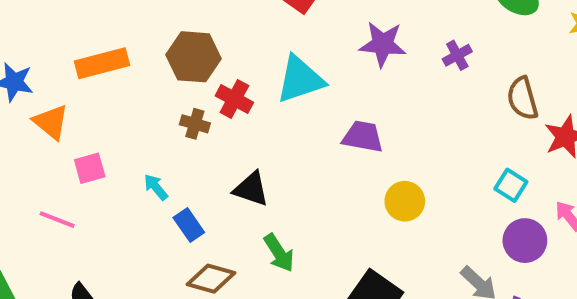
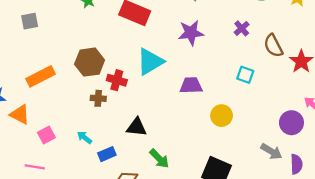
purple cross: (457, 55) -> (242, 28), moved
cyan square: (511, 185) -> (245, 75), moved
blue rectangle: (189, 225) -> (107, 154), turned -66

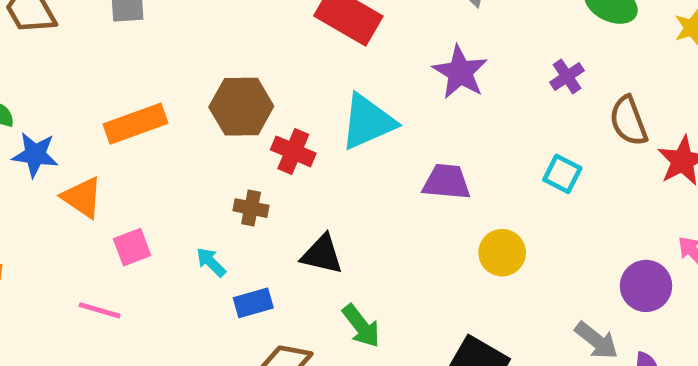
purple star: (191, 33) -> (460, 72), turned 30
brown cross: (98, 98) -> (251, 208), moved

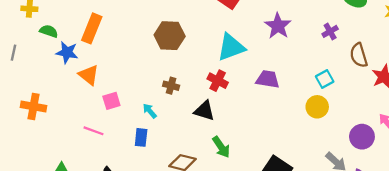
orange rectangle: (135, 124) -> (92, 28), moved, turned -52
red cross: (293, 151) -> (218, 81), moved
cyan square: (562, 174) -> (325, 79), turned 30
yellow circle: (502, 253) -> (317, 107), moved
blue rectangle: (253, 303) -> (141, 137), moved, turned -72

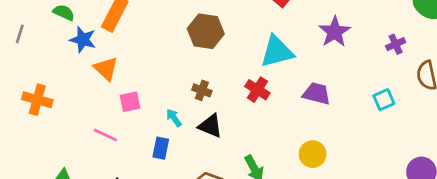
yellow circle: (317, 107) -> (313, 154), moved
black triangle: (204, 111) -> (210, 126), moved

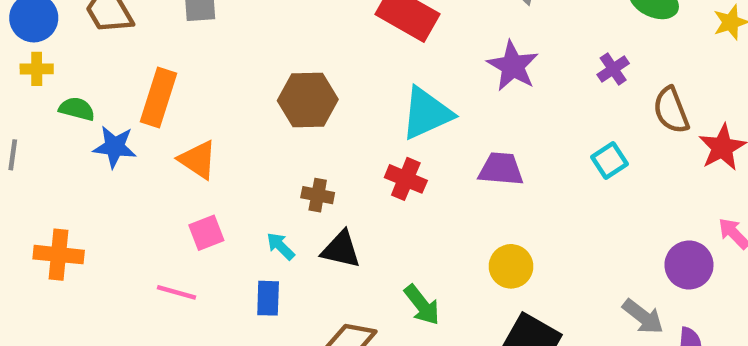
orange triangle: (106, 69) -> (198, 160), moved

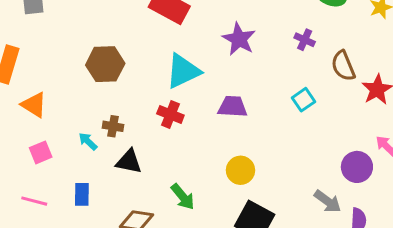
purple cross: (613, 69) -> (305, 40), turned -30
cyan arrow: (281, 246) -> (88, 141), moved
pink line: (176, 292) -> (34, 201), moved

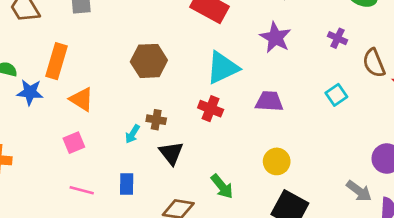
cyan arrow: (88, 141) -> (132, 134), turned -102
pink square: (41, 152) -> (74, 143), moved
black triangle: (129, 162) -> (171, 153), turned 40

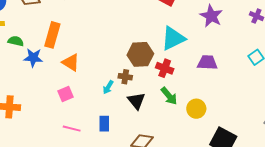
brown hexagon: (149, 61) -> (140, 54), moved
yellow circle: (277, 161) -> (196, 109), moved
green arrow: (222, 186) -> (169, 96), moved

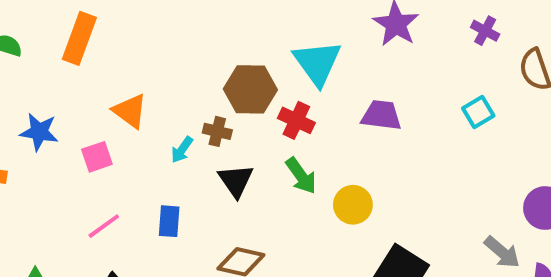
cyan triangle: (173, 38) -> (317, 63), turned -44
blue star: (33, 58) -> (39, 132), moved
orange triangle: (71, 62) -> (130, 111), moved
pink line: (72, 129) -> (104, 226), turned -54

